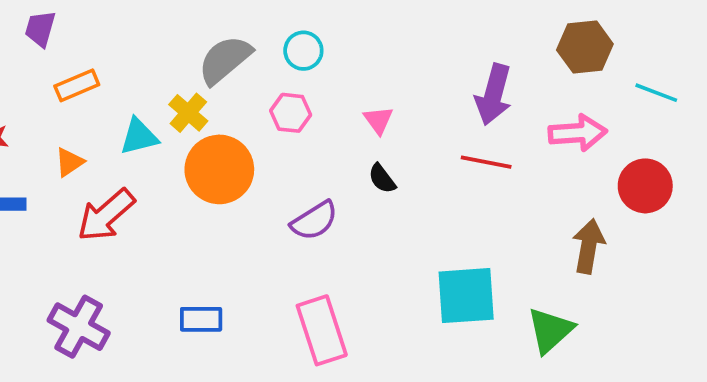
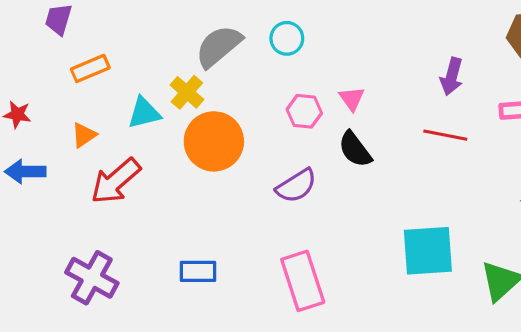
purple arrow: (494, 95) -> (452, 76), size x0.7
pink hexagon: (291, 113) -> (304, 111), moved
black semicircle: (382, 179) -> (355, 149), size x1.4

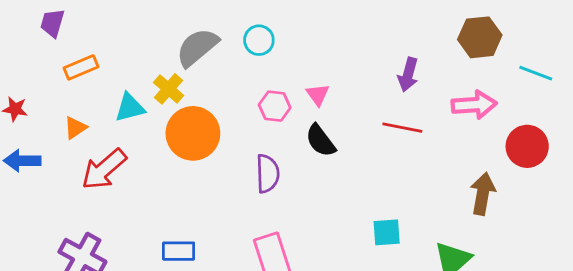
purple semicircle: (296, 186) -> (268, 174), turned -60
cyan square: (428, 251) -> (387, 232), size x0.6

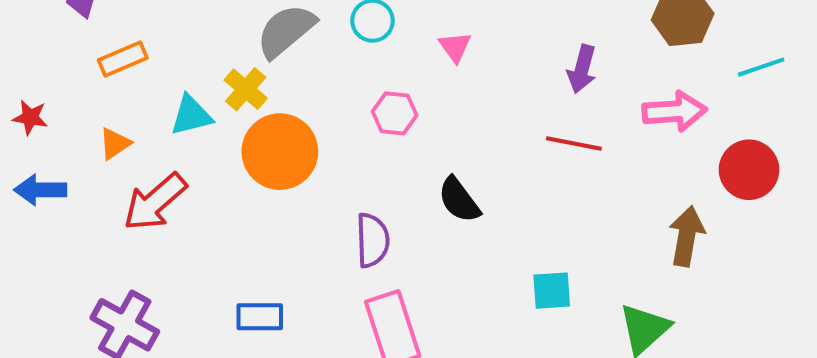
cyan line: (536, 73) -> (761, 67), turned -40
pink triangle: (318, 95) -> (455, 47), moved
black semicircle: (321, 141) -> (459, 200), moved
purple semicircle: (268, 174) -> (372, 240), moved

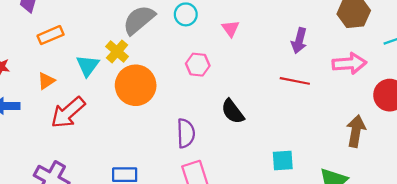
cyan triangle: (191, 115) -> (88, 66), turned -40

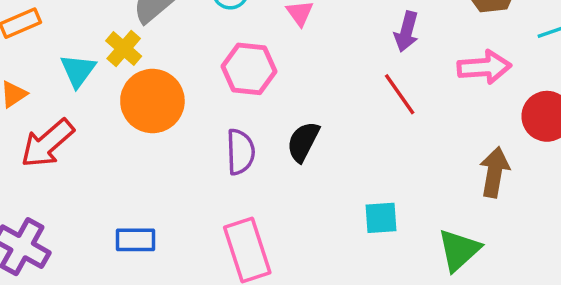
pink hexagon: (198, 65) -> (249, 69), size x1.4
red line: (295, 81) -> (400, 94), turned 44
black semicircle: (233, 111) -> (303, 142), turned 64
purple semicircle: (186, 133) -> (240, 152), moved

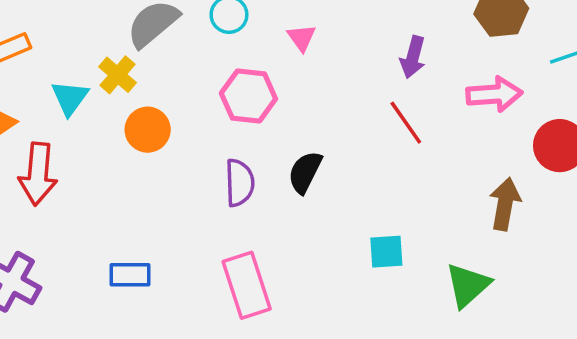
orange circle: (152, 101) -> (148, 130), size x0.7
red arrow: (47, 143) -> (38, 174), turned -44

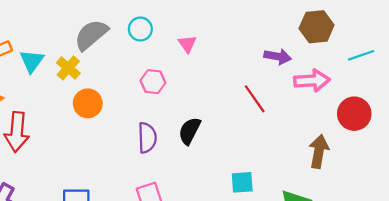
purple arrow: (413, 57) -> (278, 56), moved, turned -95
pink hexagon: (248, 96) -> (153, 82), size x0.7
cyan triangle: (70, 98) -> (32, 61), moved

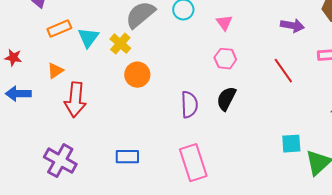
purple arrow: (278, 56) -> (292, 26), moved
pink hexagon: (153, 82) -> (225, 59), moved
cyan square: (242, 182) -> (291, 144), moved

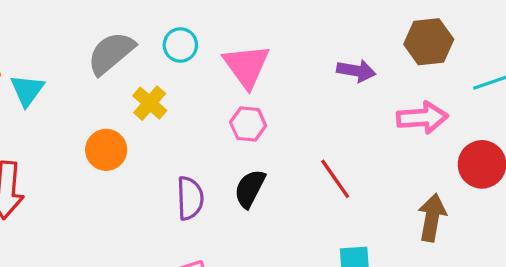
pink triangle: (224, 23) -> (246, 66), size x1.8
yellow cross: (120, 44) -> (150, 103), moved
red line: (283, 71) -> (335, 179), moved

